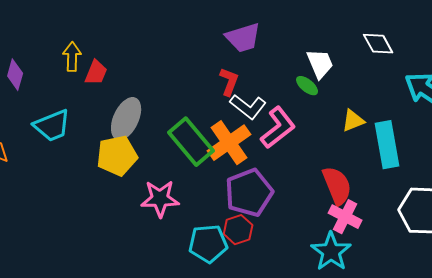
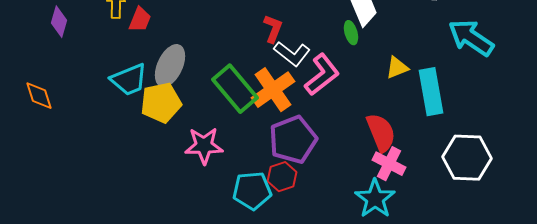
green ellipse: (307, 86) -> (351, 33), turned 35
cyan trapezoid: (52, 126) -> (129, 80), moved

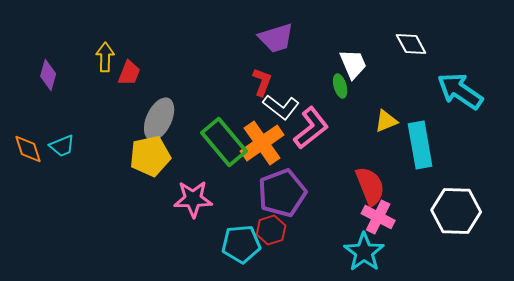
cyan trapezoid: (129, 80) -> (62, 146), moved, size x0.7

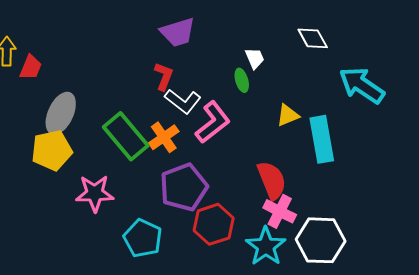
white trapezoid: (353, 64) -> (255, 58), size x0.7
orange cross: (262, 143) -> (164, 137), size x0.7
white hexagon: (456, 211) -> (321, 240), moved
red hexagon: (271, 230) -> (214, 224), moved, size x1.4
cyan pentagon: (241, 244) -> (143, 238), turned 30

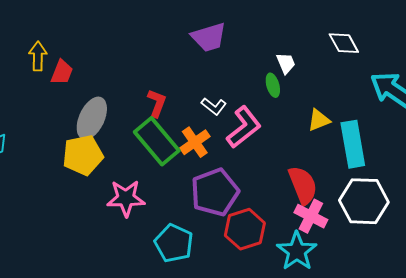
red L-shape: (164, 76) -> (157, 103), moved
white L-shape: (183, 101) -> (214, 106), size x0.7
white hexagon: (321, 240) -> (364, 201), moved

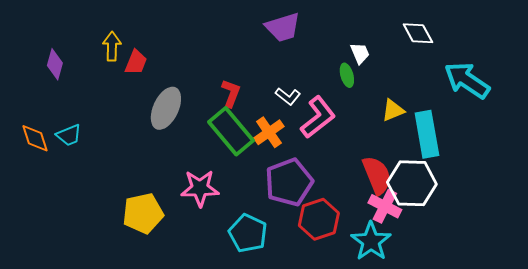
yellow pentagon: (83, 155) -> (143, 213), moved
white hexagon: (364, 201) -> (412, 183), moved

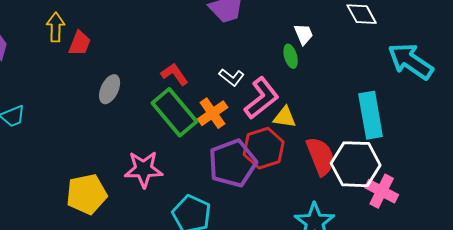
red L-shape: (231, 93) -> (175, 74), turned -56
gray ellipse: (166, 108) -> (110, 89), size x0.7
yellow triangle: (393, 110) -> (285, 117), moved, turned 30
pink cross: (385, 206) -> (382, 191), moved
red hexagon: (319, 219) -> (264, 148), moved

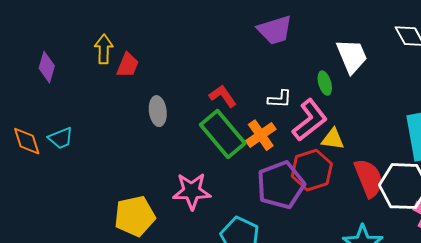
white trapezoid: (304, 34) -> (352, 56), size x1.6
green ellipse: (291, 56) -> (325, 83), moved
white L-shape: (232, 77) -> (280, 99), turned -35
gray ellipse: (110, 89) -> (158, 111), turned -32

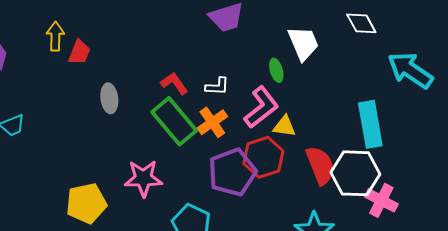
white L-shape: (280, 99) -> (217, 86), moved

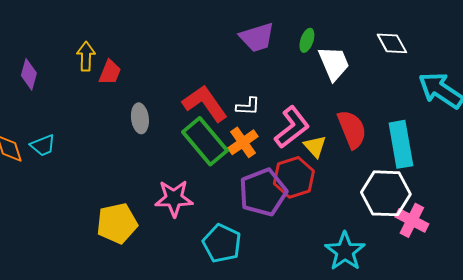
green ellipse: (276, 70) -> (307, 40), moved, turned 35
red L-shape: (174, 83) -> (205, 103), size x1.6
yellow triangle: (284, 126) -> (315, 146), turned 40
red semicircle: (320, 165) -> (352, 129), moved

